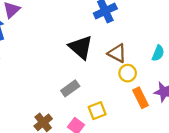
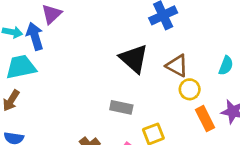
gray rectangle: (70, 88) -> (121, 107), turned 48

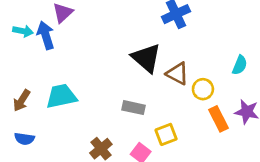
brown triangle: (177, 66) -> (177, 74), moved
cyan trapezoid: (21, 67) -> (61, 96), moved

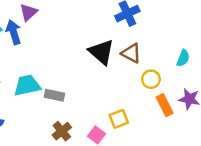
brown triangle: (177, 74) -> (131, 53), moved
gray rectangle: (134, 108) -> (54, 95), moved

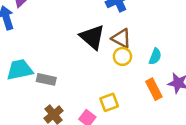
cyan semicircle: (183, 58) -> (155, 56), moved
yellow circle: (151, 79) -> (122, 56), moved

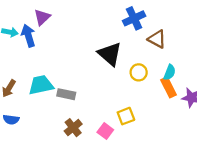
brown triangle: (121, 38) -> (157, 39), moved
orange rectangle: (154, 89) -> (168, 87), moved

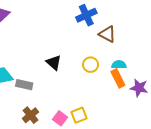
black triangle: (110, 54) -> (54, 63), moved, size x0.7
cyan semicircle: (170, 72) -> (119, 65), turned -112
yellow square: (126, 116) -> (79, 115), moved

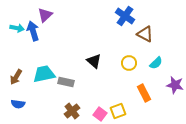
blue cross: (86, 15) -> (125, 16), turned -30
cyan semicircle: (119, 65) -> (156, 63), turned 136
orange rectangle: (118, 78) -> (144, 93), moved

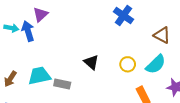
brown triangle: (145, 34) -> (162, 35), moved
cyan semicircle: (156, 63) -> (156, 64), size x1.5

